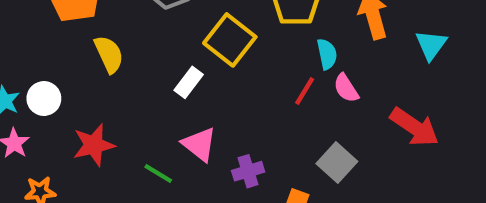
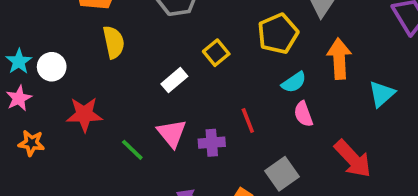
yellow square: (230, 40) -> (216, 53), size x0.6
cyan semicircle: (327, 54) -> (294, 82), turned 55
red line: (305, 91) -> (248, 120), moved, turned -65
purple cross: (248, 171) -> (212, 143), moved

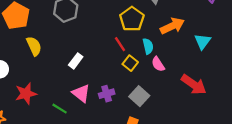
yellow square: (216, 53) -> (130, 63), moved
orange arrow: (339, 59) -> (172, 26), turned 80
cyan semicircle: (294, 82) -> (148, 46), turned -56
red line: (248, 120) -> (120, 44), moved
gray square: (282, 174) -> (139, 96), moved

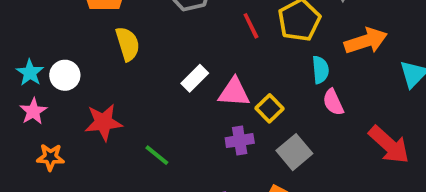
red line: (120, 44) -> (251, 26), moved
yellow square: (130, 63) -> (270, 108), moved
pink triangle: (81, 93) -> (234, 92), moved, turned -42

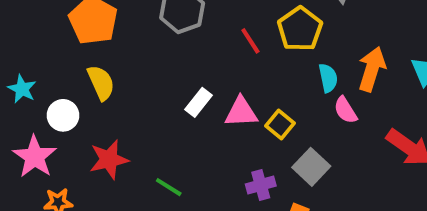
orange arrow: (366, 41) -> (372, 69), moved, turned -48
yellow semicircle: (128, 44) -> (101, 83), moved
cyan star: (30, 73) -> (22, 89), moved
pink star: (33, 111) -> (35, 157), size x1.5
purple cross: (240, 141) -> (261, 185), moved

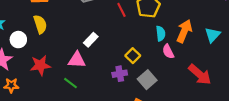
pink triangle: (241, 112) -> (77, 60), moved
purple cross: (261, 185) -> (120, 74), moved

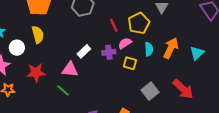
pink semicircle: (168, 51) -> (125, 43), moved, turned 80
yellow square: (133, 56) -> (130, 63), moved, turned -32
purple cross: (120, 74) -> (109, 52), moved
gray square: (147, 80) -> (150, 91), moved

